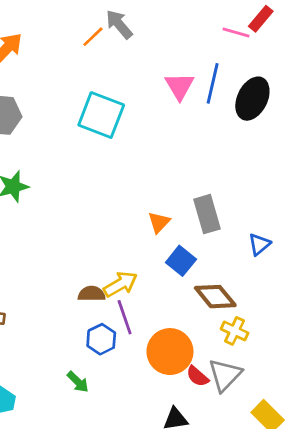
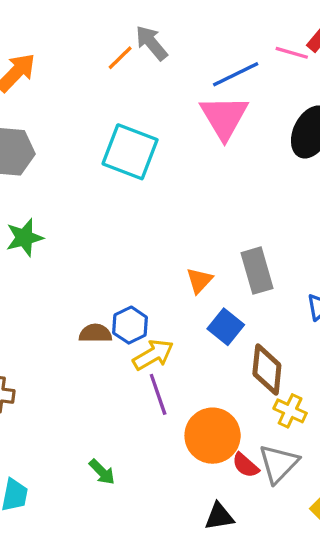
blue line: (213, 83) -> (236, 74), moved, turned 51
pink triangle: (180, 86) -> (224, 117), size x1.4
brown semicircle: (92, 294) -> (95, 333), moved
brown diamond: (215, 297) -> (267, 370), turned 45
blue hexagon: (101, 339) -> (130, 325), moved

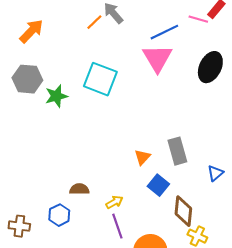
green star: (24, 238) -> (56, 96), moved
blue hexagon: (130, 325) -> (59, 215), moved
yellow arrow: (153, 355) -> (114, 202), size x0.7

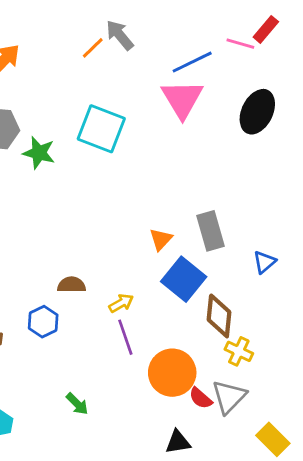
green star: (56, 96) -> (39, 153), turned 30
blue square: (158, 185) -> (184, 279), size x1.4

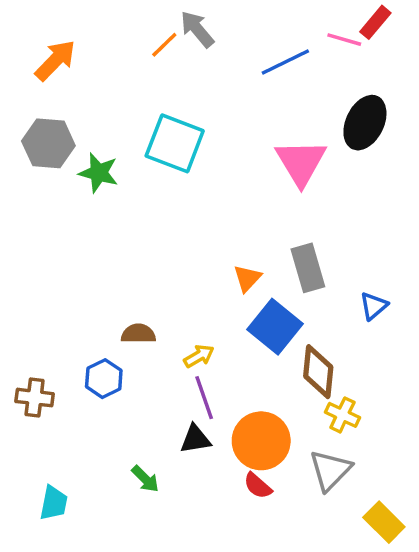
pink triangle: (182, 99) -> (301, 162), moved
red semicircle: (201, 398) -> (258, 486), moved
black triangle: (178, 442) -> (195, 439), moved

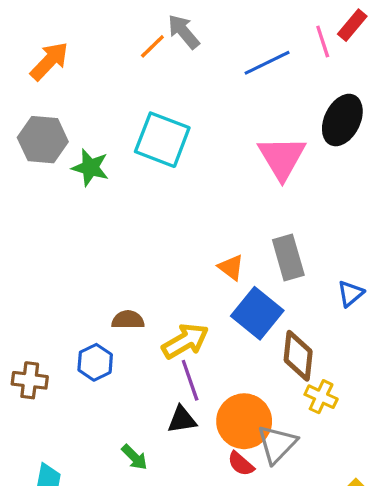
pink line: (344, 40) -> (323, 41), turned 56
orange triangle: (247, 278) -> (231, 267), turned -36
yellow arrow: (199, 356) -> (185, 341), size x1.6
gray triangle: (330, 470) -> (277, 444), moved

